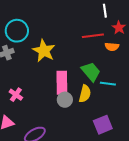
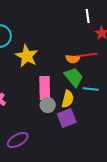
red line: (93, 36) -> (87, 55), moved
orange semicircle: (112, 47) -> (73, 59), moved
purple square: (103, 125) -> (67, 118), moved

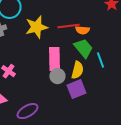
red line: (87, 55) -> (68, 26), moved
yellow star: (27, 56) -> (36, 27), turned 30
cyan line: (91, 89) -> (100, 60), turned 63

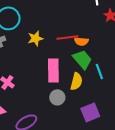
yellow star: (36, 27) -> (35, 38), size x0.7
gray circle: (57, 76) -> (57, 97), moved
purple square: (76, 89) -> (90, 112), moved

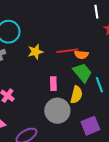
pink rectangle: (53, 70) -> (53, 84), size x0.6
gray circle: (57, 97) -> (57, 111), size x1.6

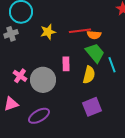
gray circle: (57, 111) -> (43, 80), moved
purple square: (90, 126) -> (92, 107), moved

